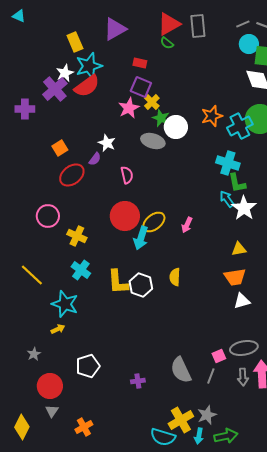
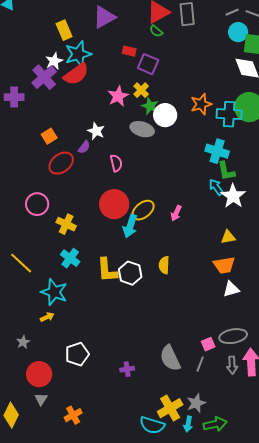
purple square: (141, 87) -> (148, 64), moved
cyan cross: (240, 126) -> (229, 114), turned 30

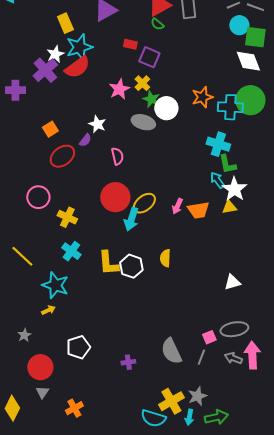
yellow triangle: (228, 237) -> (229, 207), moved
orange trapezoid: (224, 265) -> (198, 210), moved
gray arrow: (232, 365) -> (233, 358), turned 114

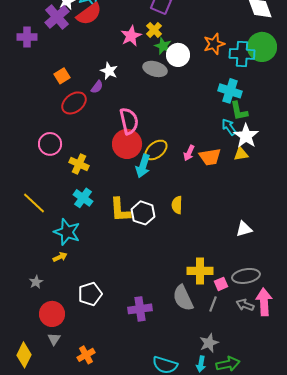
pink semicircle: (117, 156) -> (129, 121), moved, size x1.5
purple cross: (128, 362) -> (140, 309), size x1.6
yellow cross: (171, 401) -> (200, 271), moved, turned 30

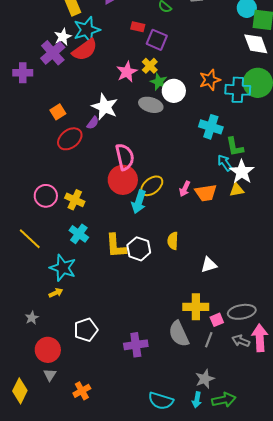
white star: (109, 71) -> (105, 107), size x1.5
cyan cross: (230, 91) -> (211, 127), moved
pink circle: (50, 144) -> (46, 196), moved
white triangle: (244, 229) -> (209, 265), moved

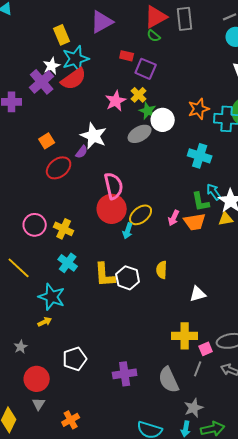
gray ellipse: (151, 105) -> (140, 134), turned -45
green L-shape: (235, 147) -> (201, 202), moved
cyan arrow: (139, 202) -> (128, 231), size x0.7
gray semicircle: (179, 334) -> (169, 380), moved

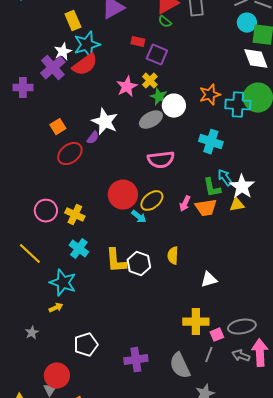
pink semicircle: (114, 186) -> (161, 160), moved, turned 96
cyan arrow: (128, 231) -> (139, 217), turned -70
red circle: (37, 379) -> (57, 376), moved

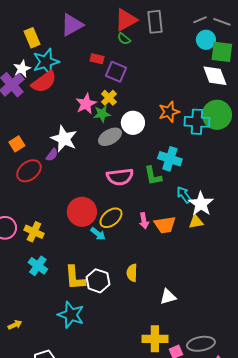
green star: (159, 97) -> (102, 114), moved, turned -30
green L-shape: (212, 188) -> (153, 176), moved
pink arrow: (185, 204) -> (144, 221), turned -35
cyan star: (63, 283) -> (71, 315), moved

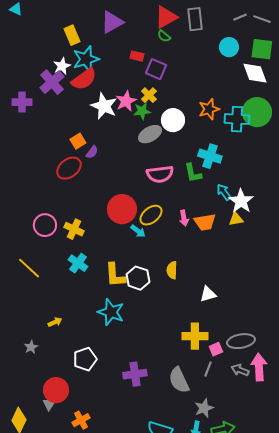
cyan circle: (206, 40) -> (229, 47), moved
white star: (64, 139) -> (104, 106), moved
orange square: (17, 144) -> (78, 141), moved

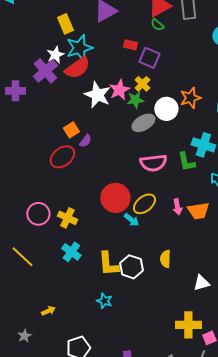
orange star: (209, 109) -> (190, 98), moved
cyan star: (111, 312) -> (104, 301), size x0.6

